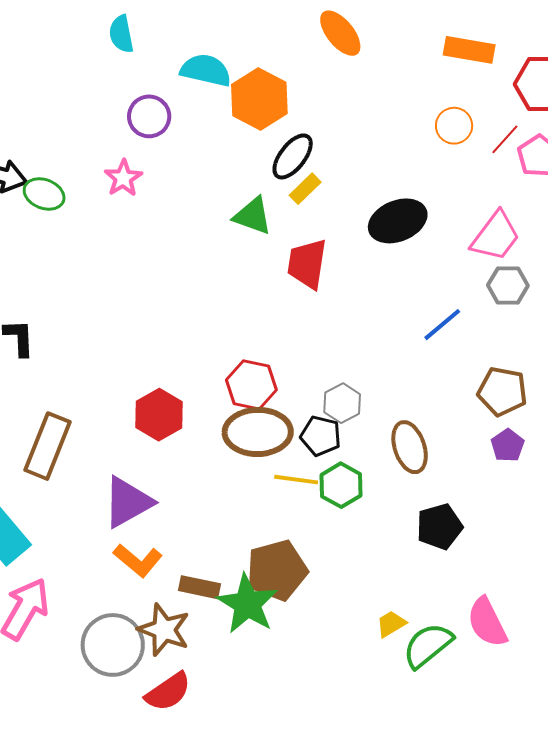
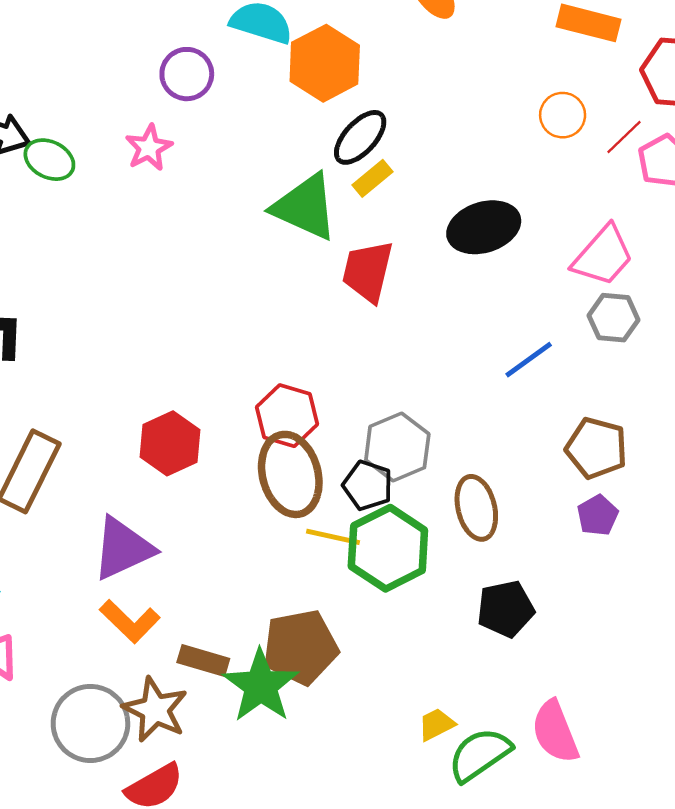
green triangle: (253, 216) -> (305, 207), size x1.4
gray hexagon: (342, 403) -> (397, 447), size x1.4
brown ellipse: (258, 432) -> (290, 474), turned 72
green hexagon: (341, 485) -> (388, 548), size x1.5

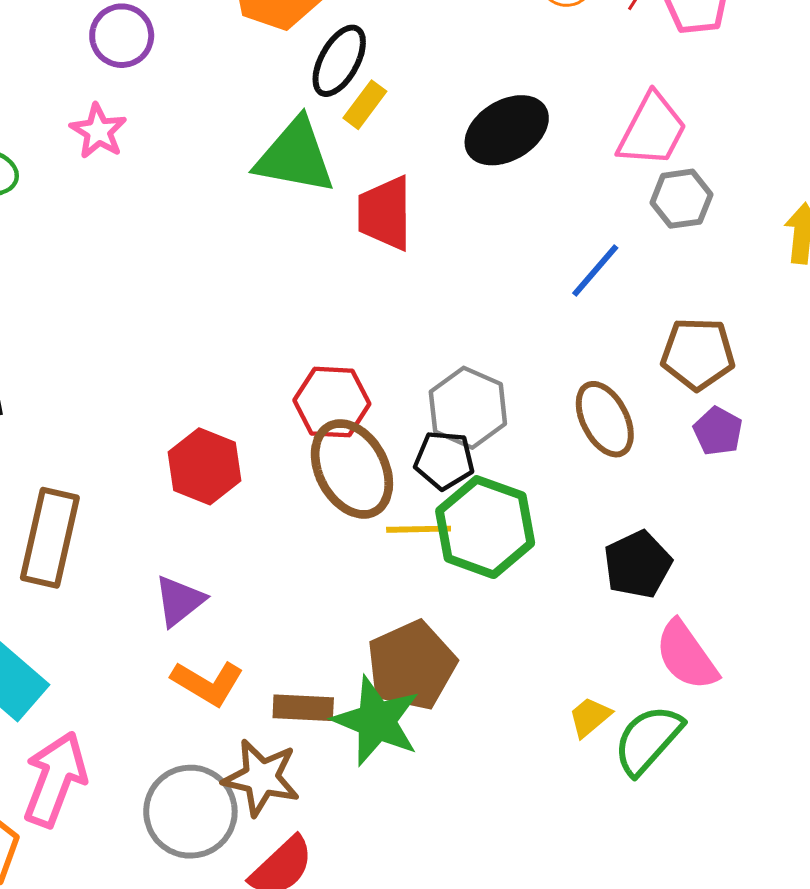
brown ellipse: (476, 508) -> (605, 419), moved
purple triangle: (123, 548) -> (179, 601), size x0.7
pink semicircle: (555, 732) -> (686, 655), moved

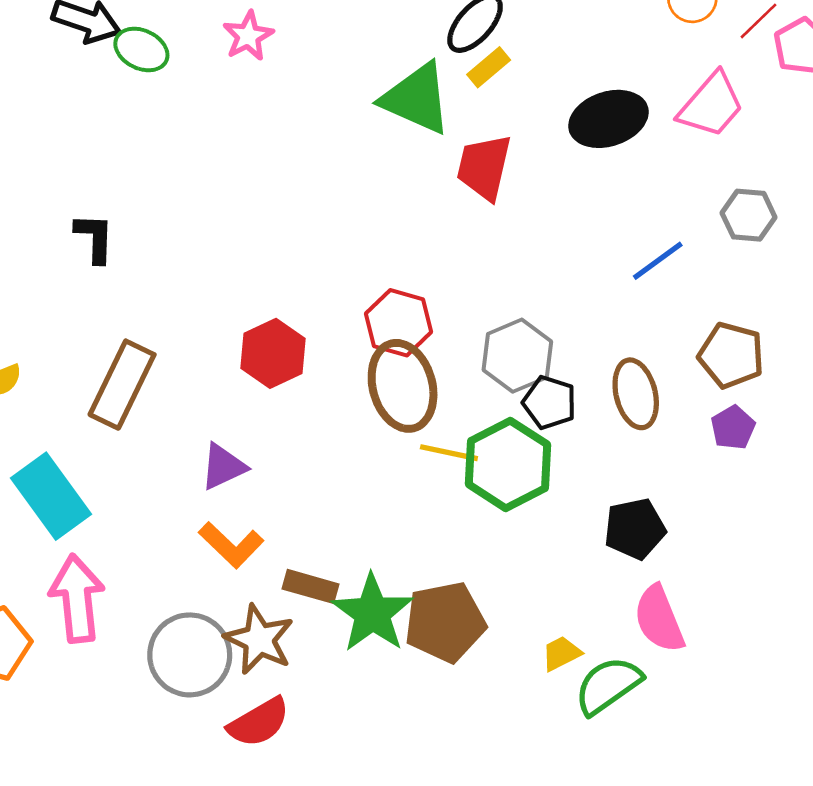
pink trapezoid: (652, 130) -> (711, 105), moved
black pentagon: (444, 460) -> (549, 402), moved
brown pentagon: (411, 665) -> (445, 622), moved
pink arrow: (55, 779) -> (77, 598), turned -40

